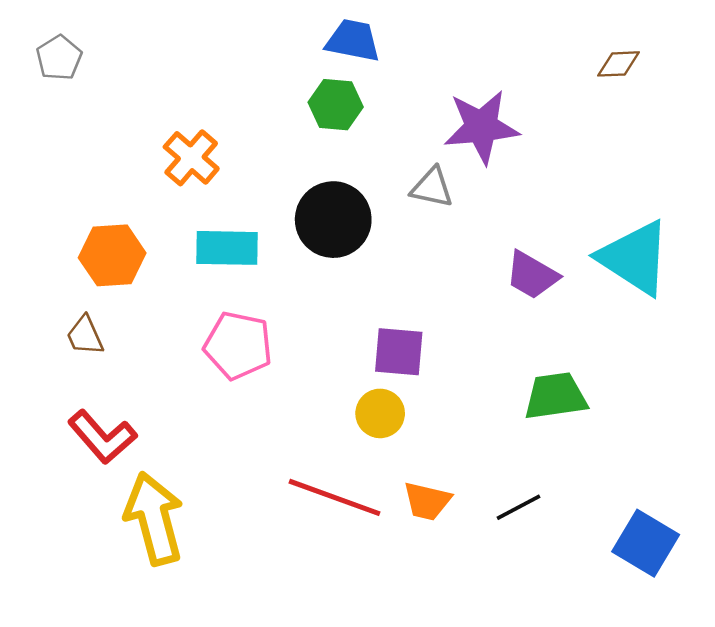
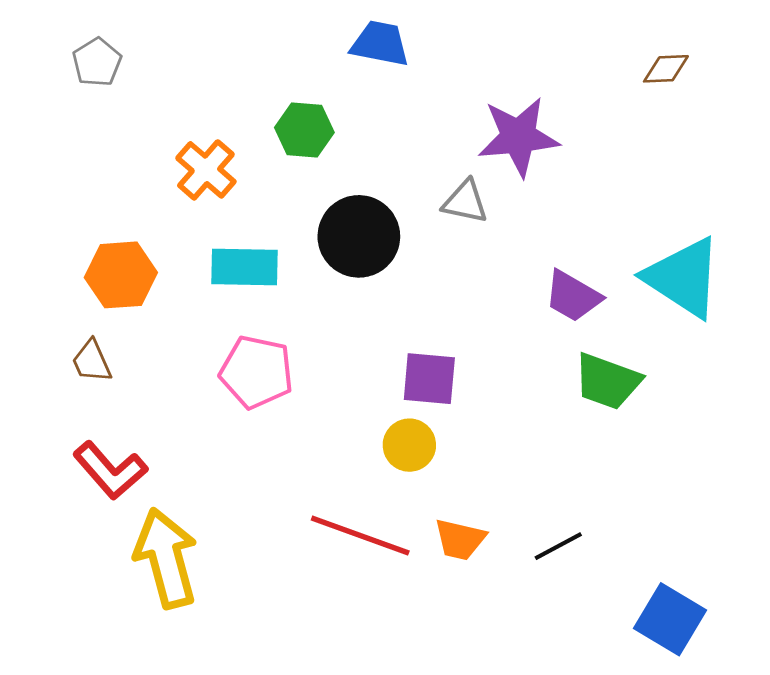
gray pentagon: (59, 58) -> (97, 62), moved
green hexagon: (336, 105) -> (304, 130), moved
green trapezoid: (555, 396) -> (607, 381), moved, turned -152
blue square: (646, 543) -> (670, 619), moved

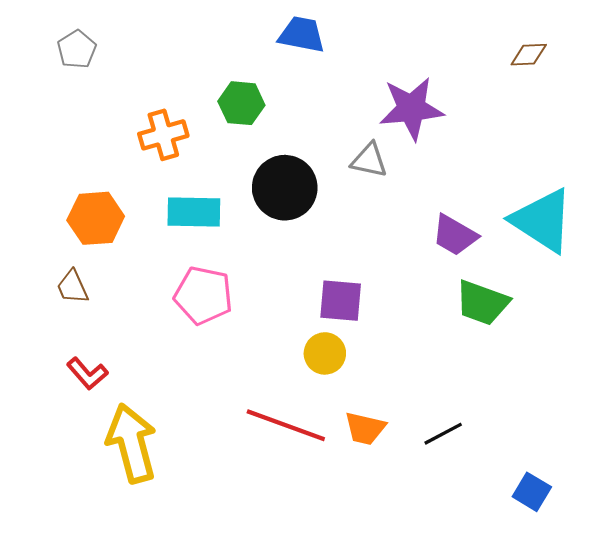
orange cross: (206, 170) -> (163, 135), turned 33
red L-shape: (110, 470) -> (87, 374), size x0.7
blue square: (670, 619) -> (532, 492), size x0.7

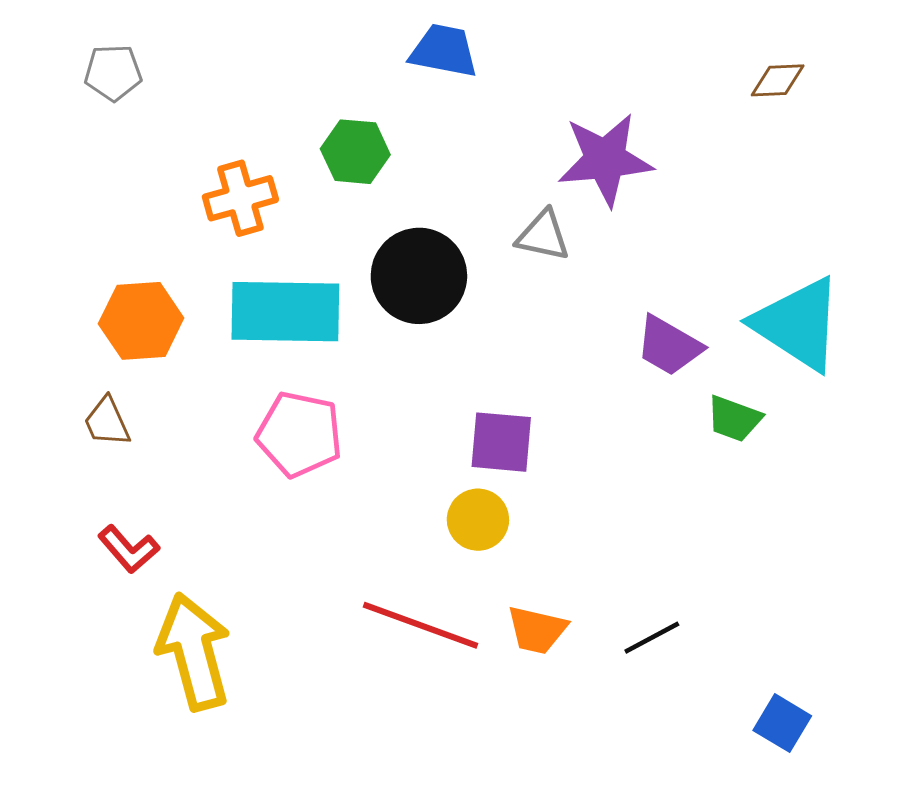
gray pentagon: (77, 49) -> (113, 73), turned 30
cyan rectangle: (194, 212) -> (285, 312), size x1.4
green trapezoid: (482, 303) -> (734, 419), moved, size x0.7

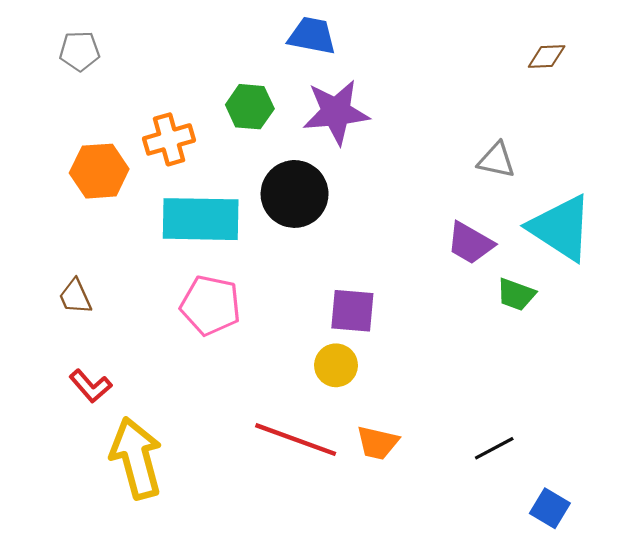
purple star: (605, 159) -> (336, 112), moved
gray triangle: (543, 236) -> (496, 160), moved
orange hexagon: (141, 321) -> (99, 171), moved
black line: (652, 638) -> (494, 448), moved

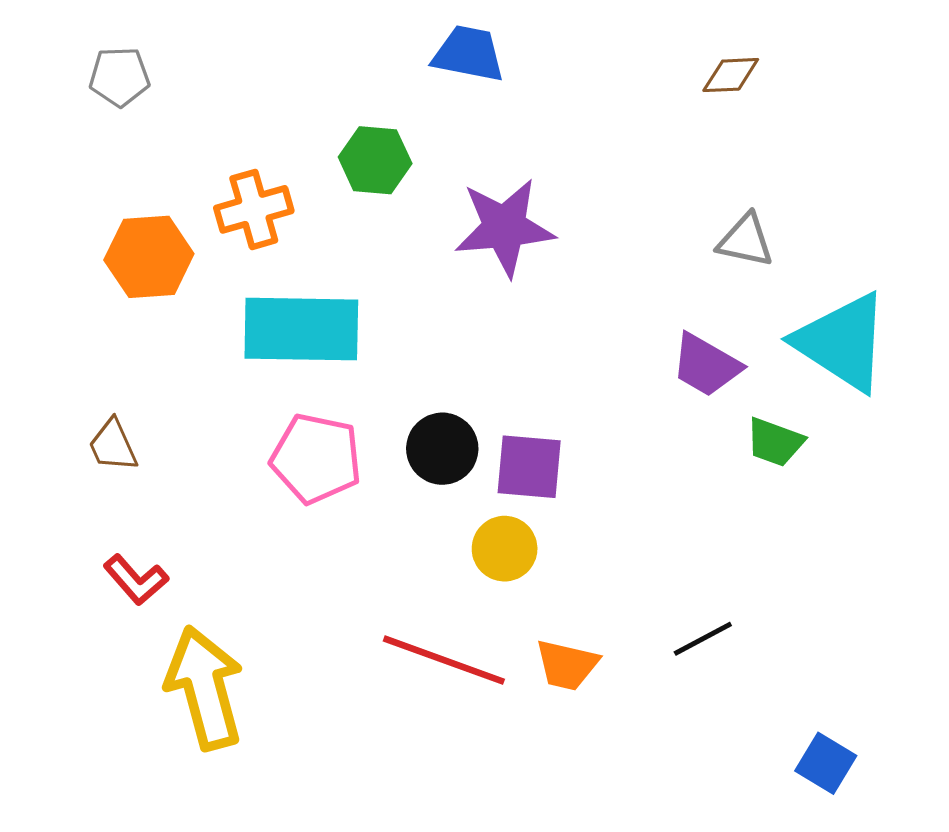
brown diamond: (547, 57) -> (731, 75), moved
purple star: (336, 112) -> (505, 227), moved
black circle: (295, 194) -> (442, 449), moved, size x0.7
black line: (494, 448) -> (703, 639), moved

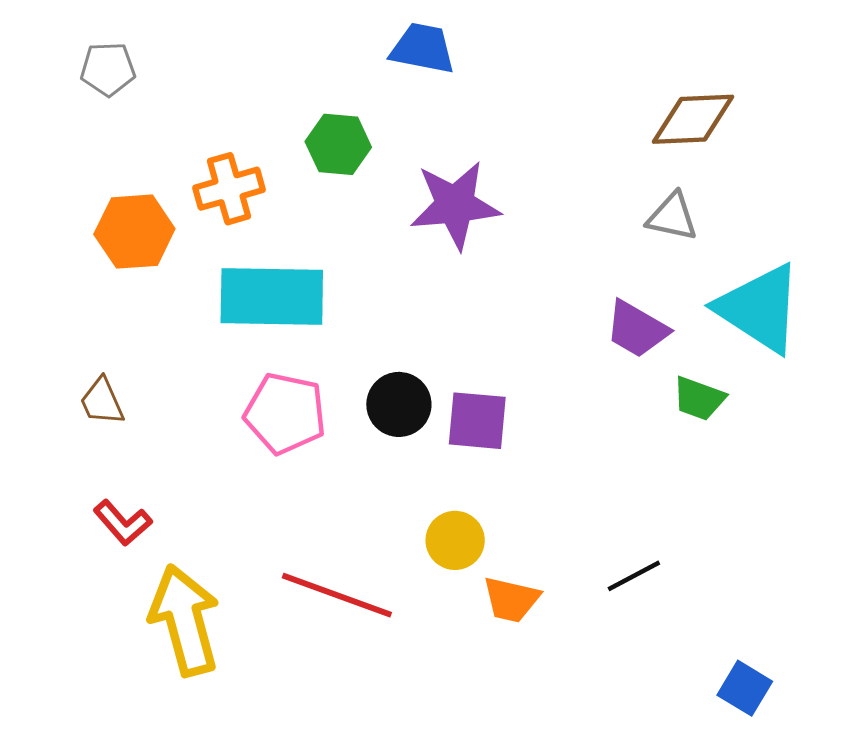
brown diamond: (731, 75) -> (693, 119), moved, size x1.6
yellow circle: (505, 549) -> (455, 540), moved
red line: (444, 660) -> (337, 595), moved

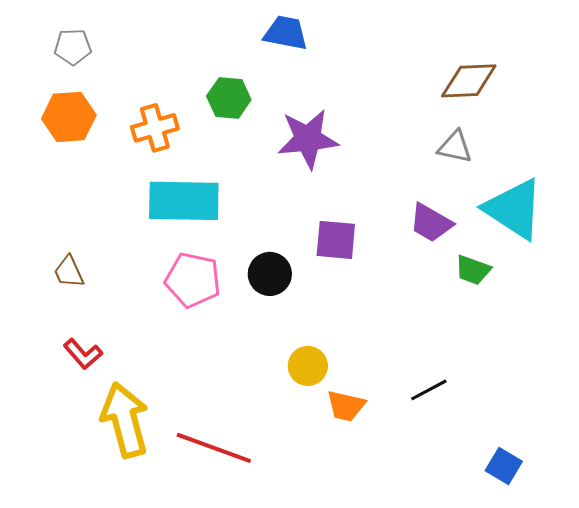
orange hexagon: (134, 232) -> (69, 117), moved
purple square: (477, 421) -> (336, 240), moved
red line: (337, 595) -> (214, 448), moved

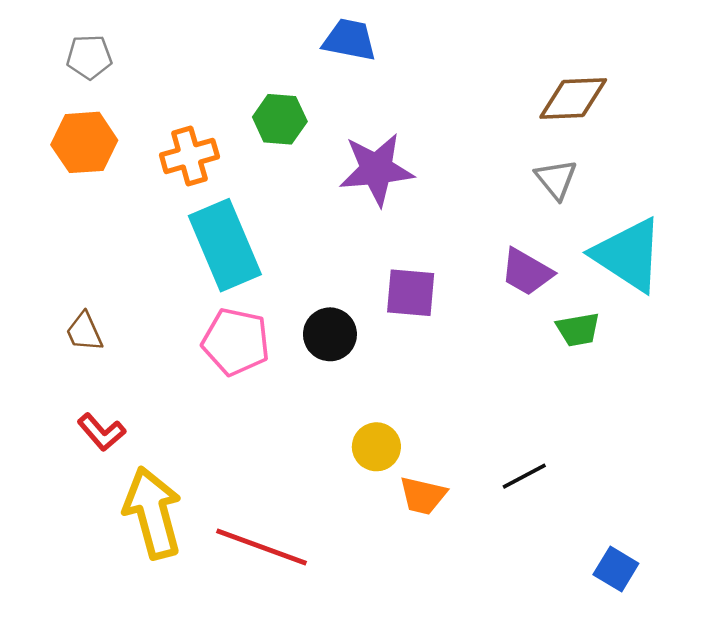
gray triangle: (455, 147) -> (556, 179), turned 39
cyan rectangle: (184, 201) -> (225, 245), turned 66
green trapezoid: (473, 270) -> (578, 329), turned -30

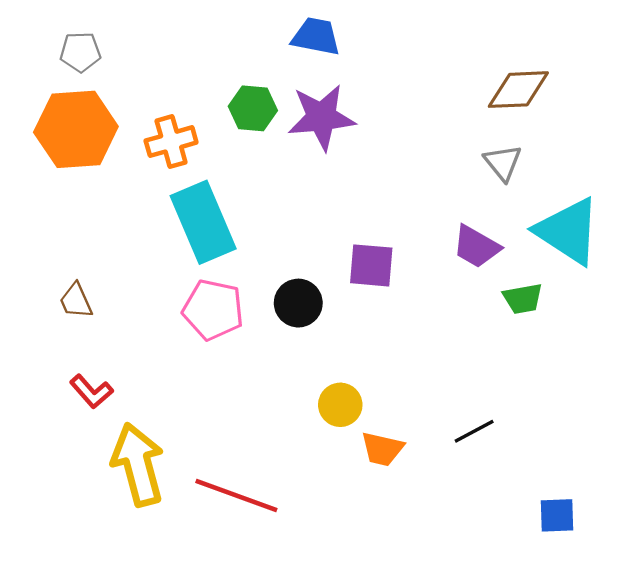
orange hexagon: (84, 142) -> (76, 129), size x1.4
purple star: (376, 169) -> (321, 117), moved
blue square: (616, 569) -> (557, 515), turned -33

